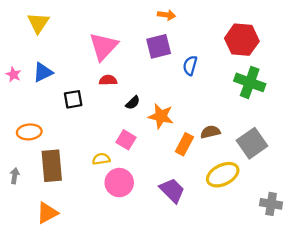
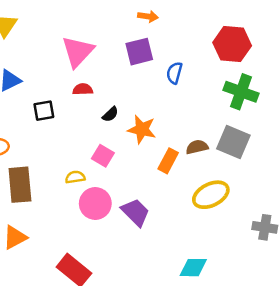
gray square: (252, 143) -> (233, 142), moved, turned -32
purple trapezoid: (172, 190) -> (135, 212), moved

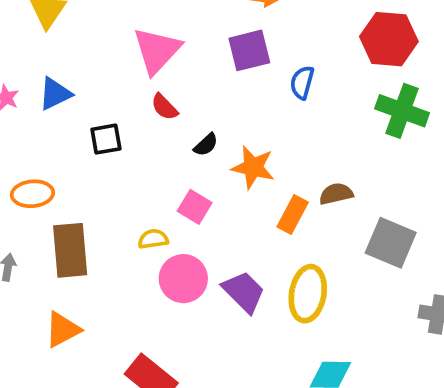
red semicircle: (83, 89) -> (164, 107), turned -132
gray square: (233, 142) -> (391, 243), moved
yellow ellipse: (211, 195) -> (308, 294), moved, turned -54

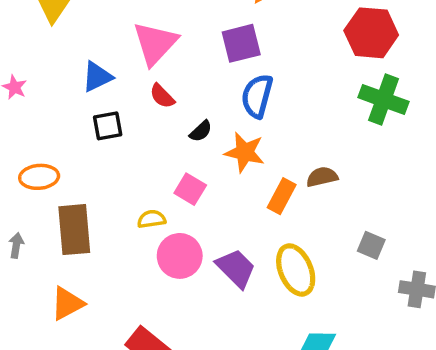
blue semicircle: (302, 82) -> (257, 96), moved, size x1.4
blue triangle: (55, 94) -> (97, 77), moved
gray square: (391, 243) -> (371, 245), moved, size x0.6
yellow ellipse: (308, 294) -> (296, 270), turned -33

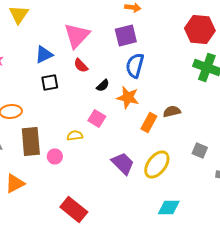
pink circle: (180, 256) -> (55, 156), moved, size x0.6
yellow ellipse: (296, 270) -> (157, 164), turned 60
orange triangle: (67, 303) -> (15, 184), moved

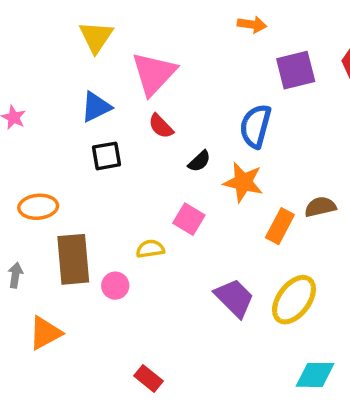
yellow triangle: (19, 14) -> (96, 37), moved
purple square: (126, 36) -> (296, 70), moved
red rectangle: (74, 210) -> (149, 378), size x0.6

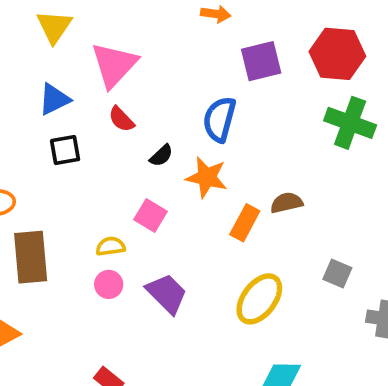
pink circle: (115, 286) -> (109, 284), moved
purple trapezoid: (234, 298) -> (167, 293), moved

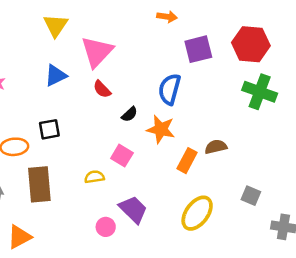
black square: (65, 150) -> (49, 129), moved
pink circle: (109, 284) -> (106, 227), moved

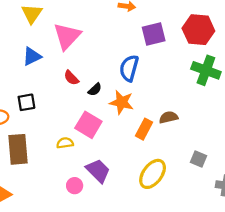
red semicircle: (102, 89) -> (71, 78), moved
pink square: (122, 156) -> (88, 125), size x1.4

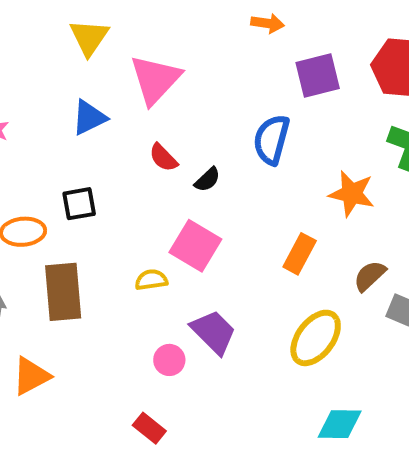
orange star: (122, 102) -> (352, 194), moved
brown semicircle: (169, 117) -> (370, 276), moved, turned -30

